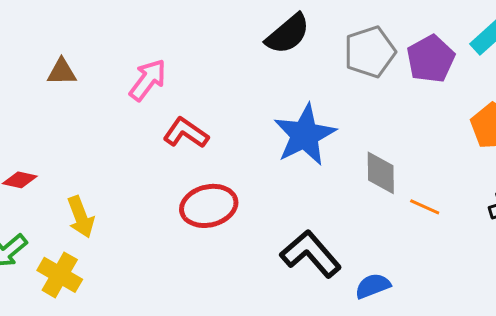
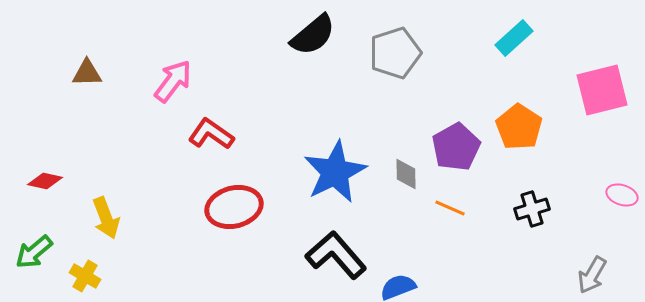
purple pentagon: (431, 59) -> (456, 147), moved
blue star: (305, 135) -> (335, 172), moved
gray diamond: (381, 173) -> (406, 174), size x0.7
yellow cross: (60, 275) -> (85, 276), size x0.7

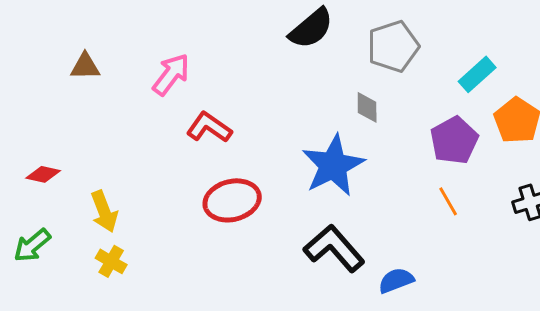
cyan rectangle: (514, 38) -> (477, 74), moved
gray diamond: (406, 174) -> (367, 107), moved
orange line: (450, 208) -> (448, 201), turned 36
yellow cross: (85, 276) -> (111, 261), moved

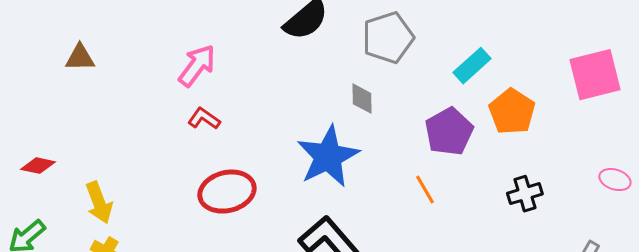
pink arrow: (171, 74) -> (197, 66), moved
red L-shape: (209, 127) -> (204, 119), size x0.7
orange line: (448, 201) -> (425, 190), moved

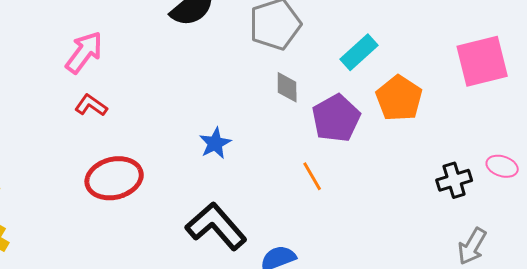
gray diamond: (362, 99) -> (287, 87), moved
blue star: (328, 157) -> (215, 143), size x0.5
black cross: (525, 194) -> (454, 180), moved

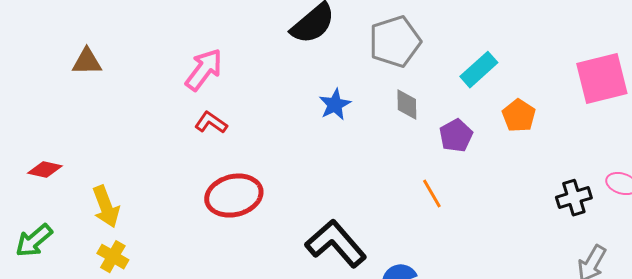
orange pentagon: (399, 98) -> (519, 116), size x0.7
purple pentagon: (336, 118) -> (456, 136), size x0.7
blue star: (215, 143) -> (335, 105), moved

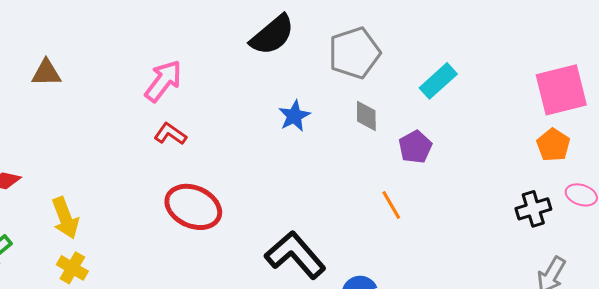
orange pentagon: (519, 116) -> (553, 145), moved
red ellipse: (234, 196) -> (193, 207), turned 38

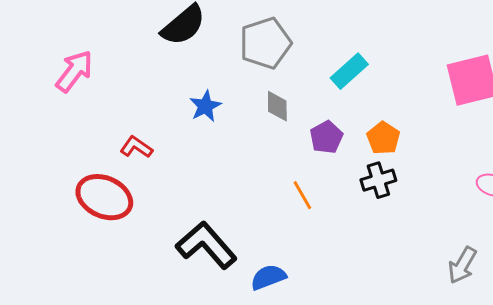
red L-shape: (170, 134) -> (136, 147), moved
orange pentagon: (553, 145) -> (383, 138), moved
black cross: (533, 209) -> (378, 180), moved

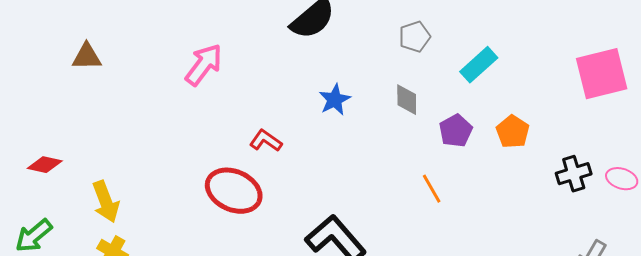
gray pentagon: (265, 43) -> (415, 37), moved, size x0.6
black cross: (378, 180) -> (574, 174), moved

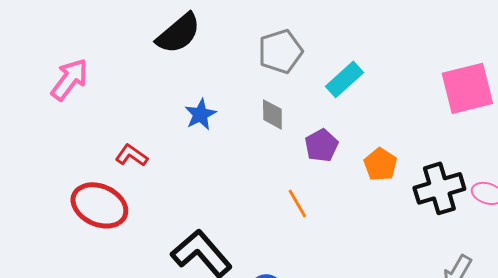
gray pentagon: (415, 37) -> (280, 51), size x1.4
orange pentagon: (513, 132) -> (380, 164), moved
black cross: (574, 174) -> (439, 188), size x1.4

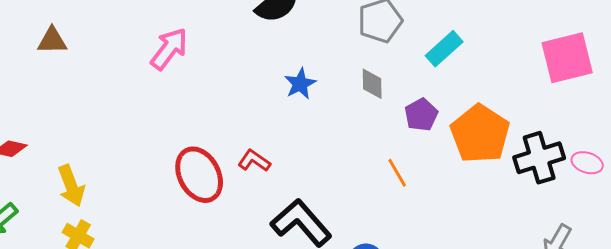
red L-shape: (131, 155) -> (254, 161), moved
orange pentagon: (380, 164) -> (480, 134), size x1.8
red ellipse: (99, 205) -> (199, 175), turned 38

